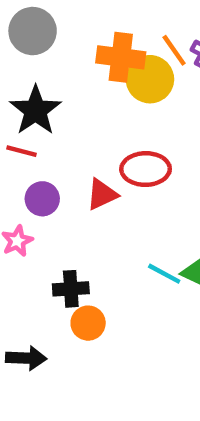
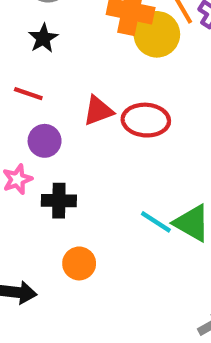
black star: (36, 110) -> (43, 38), moved, size x0.6
red triangle: (102, 194) -> (98, 111), moved
black cross: (71, 289) -> (59, 201), moved

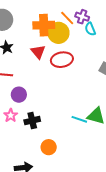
red triangle: (98, 111) -> (38, 52), moved, turned -35
red ellipse: (146, 120) -> (62, 60), moved

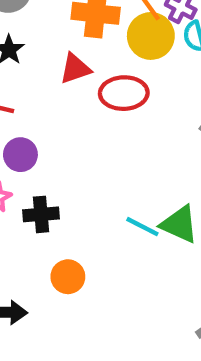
yellow circle: (58, 33) -> (151, 36), moved
red triangle: (38, 52) -> (75, 69), turned 42

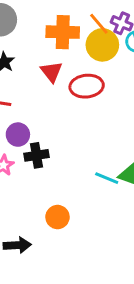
red triangle: (75, 69) -> (51, 72), turned -45
black cross: (41, 214) -> (37, 155), moved

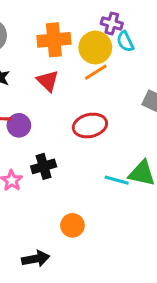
orange line: (99, 24) -> (96, 72), moved, turned -75
red ellipse: (87, 86) -> (90, 126), moved
purple circle: (18, 135) -> (19, 125), moved

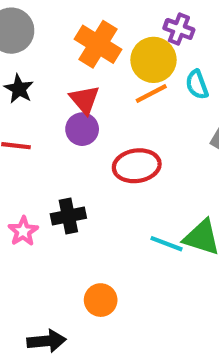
orange cross: (54, 40) -> (98, 44), turned 32
cyan semicircle: (125, 41) -> (197, 85), moved
purple circle: (19, 125) -> (82, 129), moved

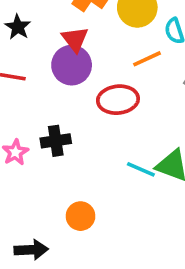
orange line: (151, 94) -> (147, 59), moved
purple circle: (82, 129) -> (72, 65), size x1.4

